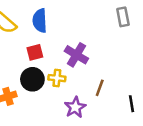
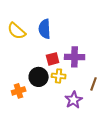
red square: (35, 52) -> (53, 59), moved
purple cross: (76, 55) -> (75, 57), turned -30

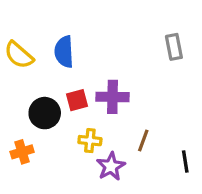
yellow cross: (59, 76) -> (90, 141), moved
black circle: (39, 77) -> (45, 113), moved

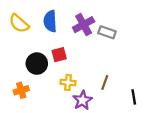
gray rectangle: (174, 47) -> (107, 32), moved, turned -60
purple cross: (113, 97) -> (84, 25), moved, turned -30

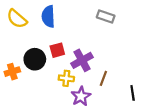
purple cross: (84, 25) -> (82, 60), moved
gray rectangle: (107, 32) -> (106, 16), moved
orange cross: (21, 90) -> (12, 72), moved

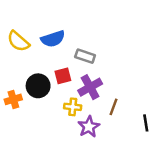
blue semicircle: (48, 16) -> (53, 39), turned -105
gray rectangle: (106, 16) -> (85, 56), moved

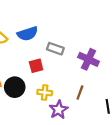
black circle: (38, 86) -> (15, 87), moved
purple cross: (90, 87) -> (88, 59), moved, turned -36

